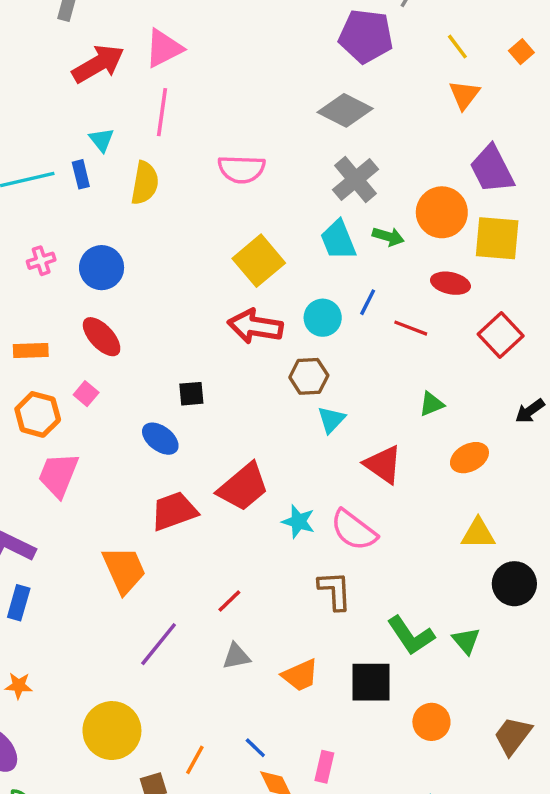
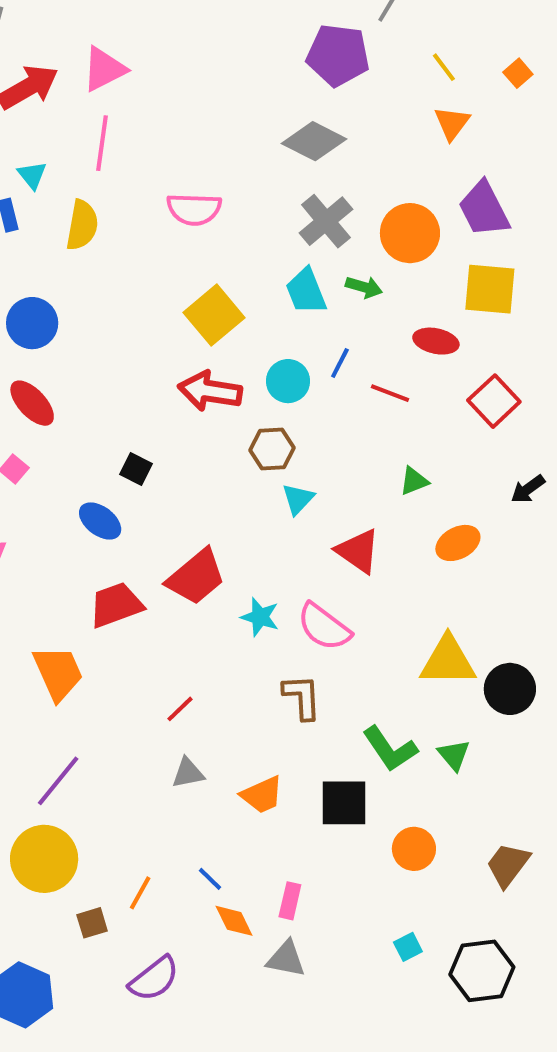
orange circle: (442, 212) -> (410, 233), moved
black square: (191, 394) -> (136, 469), turned 32
yellow triangle: (478, 534) -> (448, 661), moved, size x1.4
purple line: (159, 644) -> (58, 781), moved

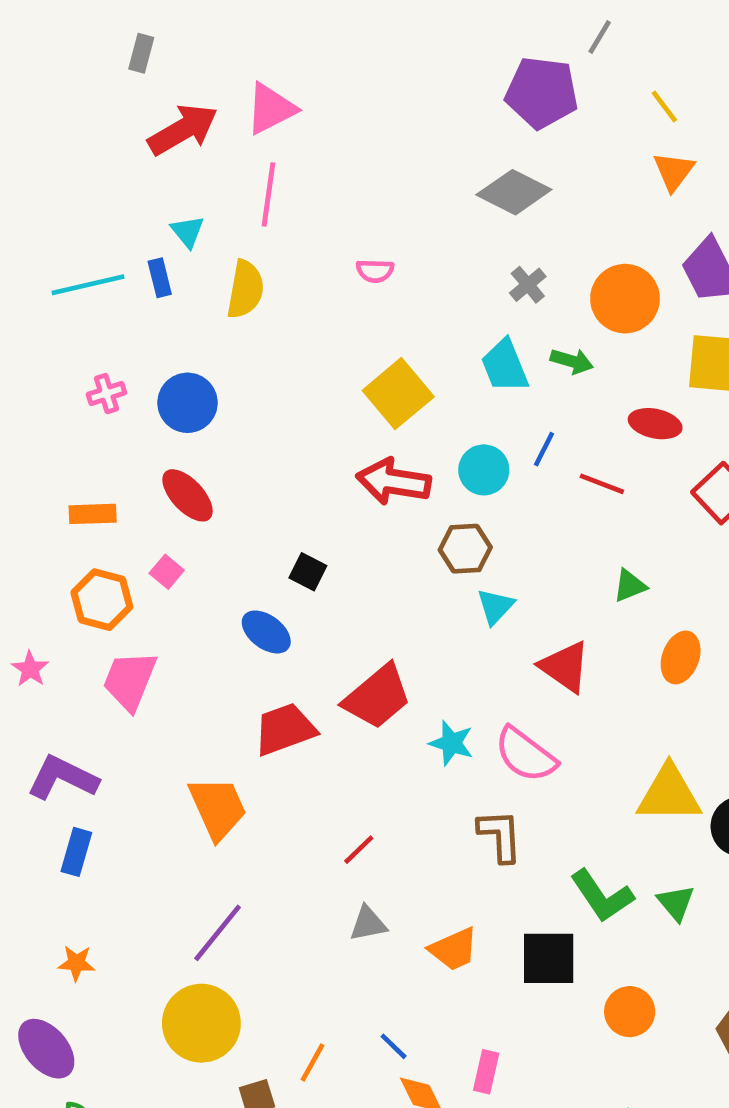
pink semicircle: (194, 209) -> (375, 271), size x0.6
gray cross: (326, 221) -> (528, 285), size x0.6
orange ellipse: (458, 543) -> (681, 657), turned -42

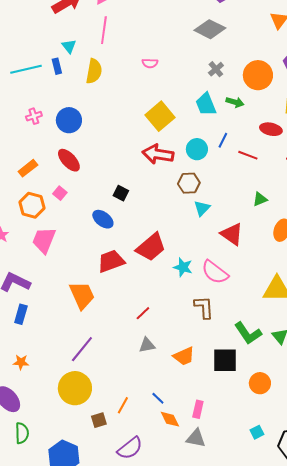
orange rectangle: (93, 514) -> (28, 168), turned -36

